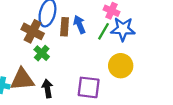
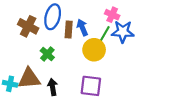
brown cross: (33, 31) -> (28, 26), moved
yellow circle: (121, 66) -> (94, 50), moved

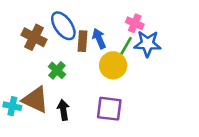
blue ellipse: (53, 17) -> (63, 26), turned -50
brown triangle: (29, 78) -> (35, 100), turned 30

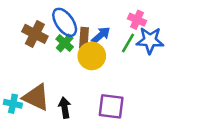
blue arrow: (99, 39) -> (101, 35), turned 72
yellow circle: (113, 65) -> (92, 56), moved
green cross: (57, 70) -> (65, 43), moved

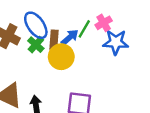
pink cross: (137, 20) -> (104, 23), turned 35
green line: (128, 43) -> (84, 29), moved

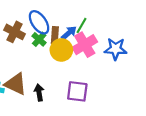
pink cross: (104, 23) -> (85, 45), moved, size x1.6
blue star: (116, 42) -> (116, 49), moved

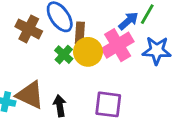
green line: (82, 26) -> (147, 14), moved
blue arrow: (69, 33) -> (128, 21), moved
green cross: (39, 39) -> (64, 55), moved

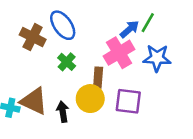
brown rectangle: (80, 33) -> (98, 78), moved
yellow circle: (88, 52) -> (90, 99), moved
purple square: (108, 104) -> (128, 101), moved

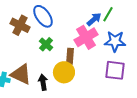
purple square: (128, 101) -> (115, 70), moved

